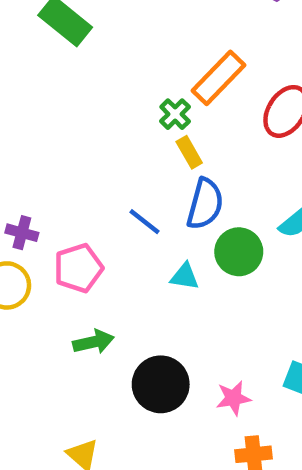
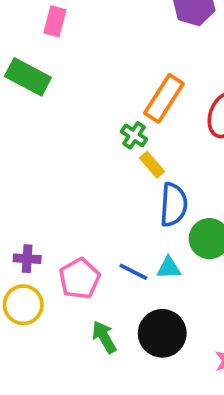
blue line: (144, 222) -> (133, 272), moved
green arrow: (93, 342) -> (104, 337), turned -96
black circle: (161, 384) -> (162, 333), moved

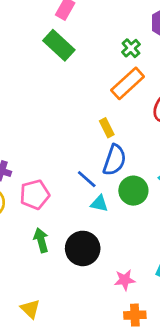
green rectangle: (28, 77) -> (59, 45), moved
green cross: (134, 135) -> (131, 48), moved
blue line: (133, 272) -> (87, 179), moved

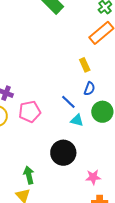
blue semicircle: (115, 160) -> (89, 89), size x0.6
green arrow: (41, 240) -> (29, 175), moved

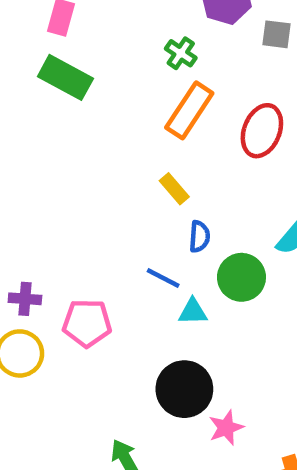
pink pentagon: (30, 112) -> (87, 323), turned 30
pink star: (93, 177) -> (226, 428), moved

